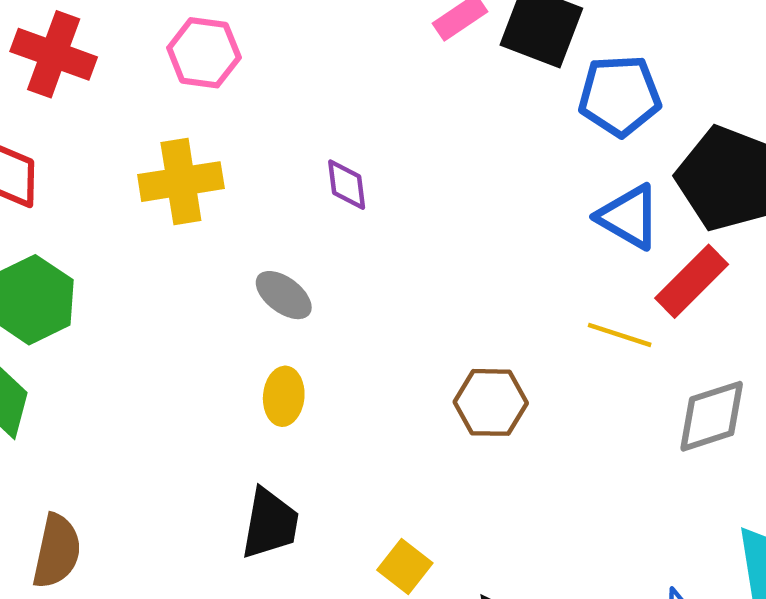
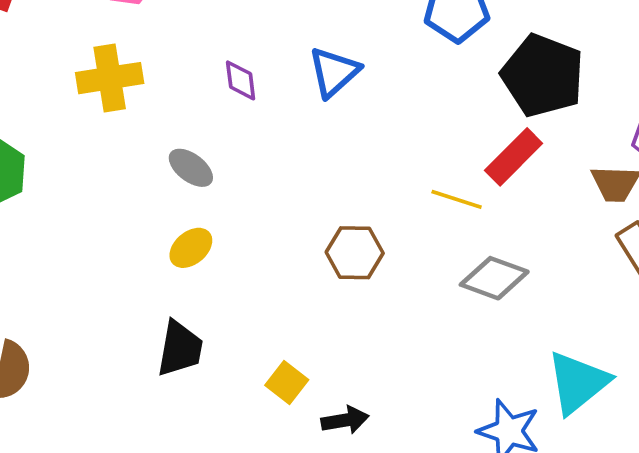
blue triangle: (629, 217) -> (334, 72), moved, turned 48
yellow ellipse: (284, 396) -> (191, 248), turned 45
gray diamond: (712, 416) -> (494, 278), moved, turned 38

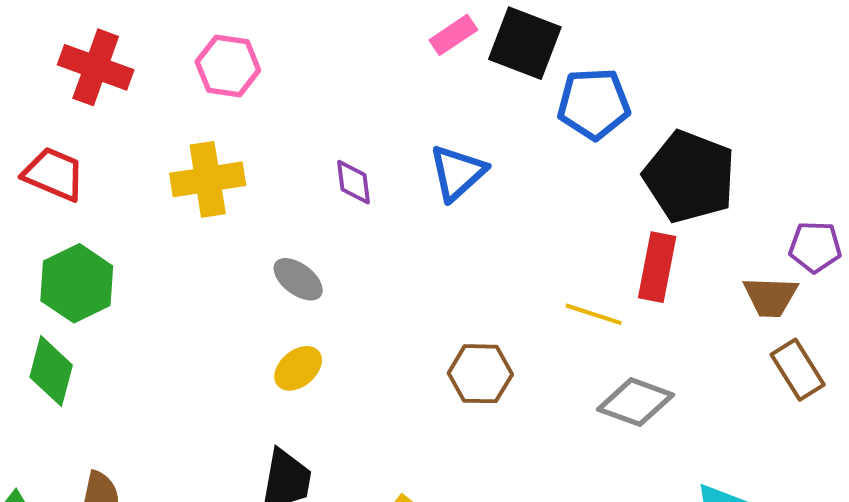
red rectangle: (514, 157) -> (657, 267), turned -34

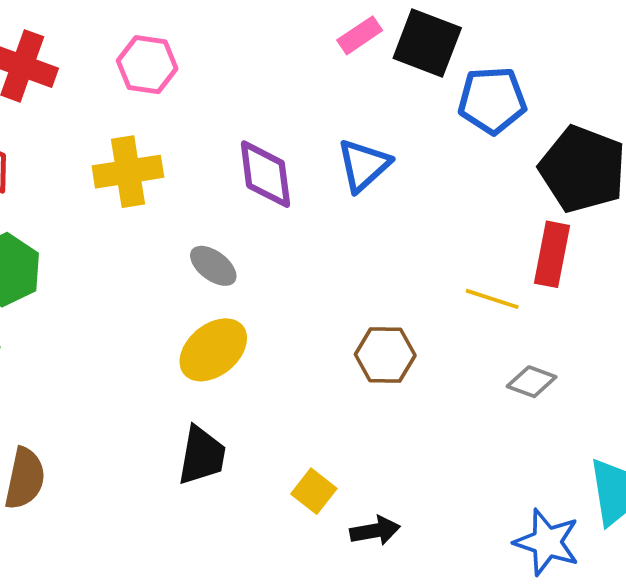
purple diamond: (353, 182) -> (265, 174), size x1.6
yellow ellipse: (298, 368) -> (213, 350), size x1.5
gray diamond: (636, 402) -> (532, 382), size x0.7

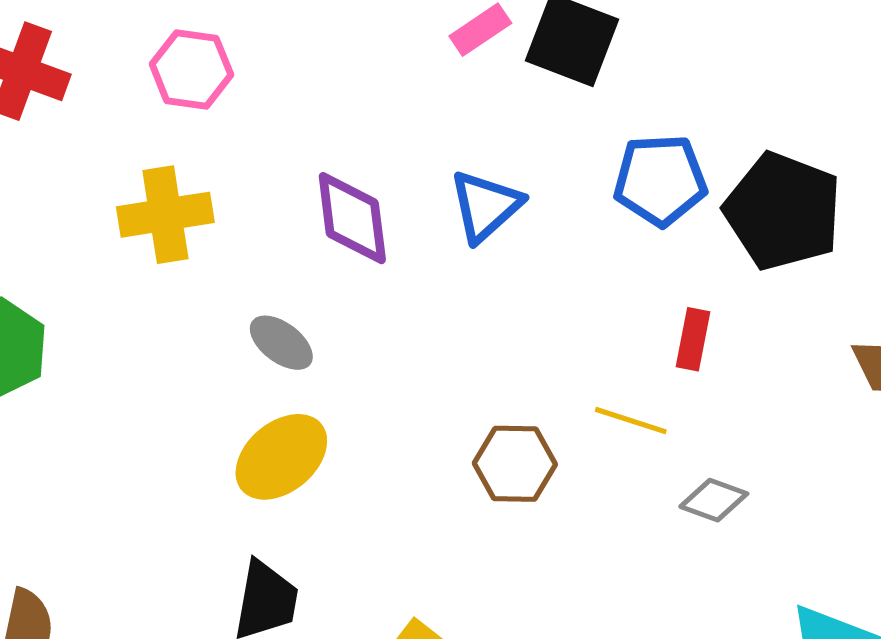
blue pentagon: (492, 100) -> (660, 180), moved
red rectangle: (552, 254) -> (693, 339), moved, size x0.7
yellow line: (492, 299) -> (631, 421), moved

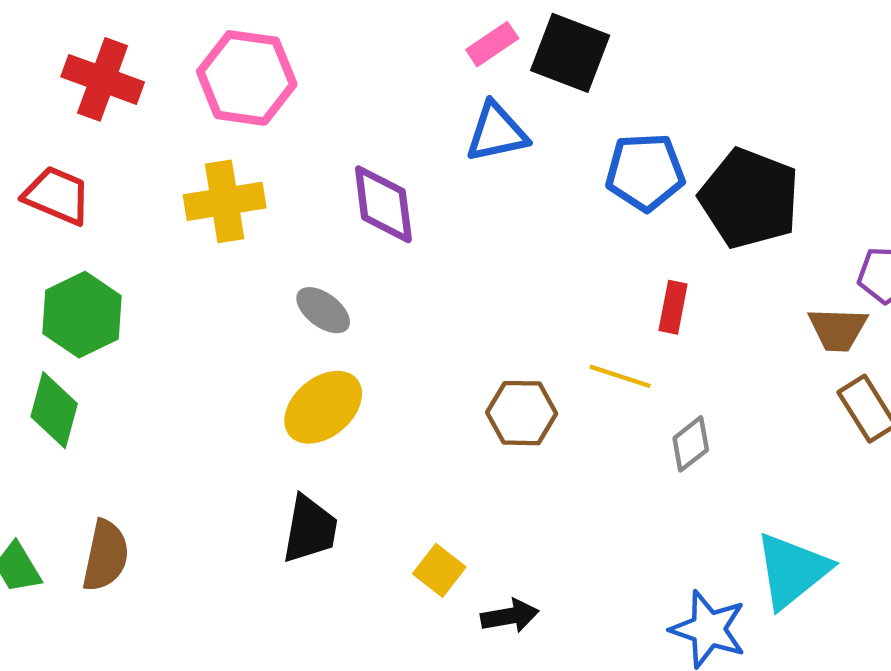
pink hexagon: (191, 69) -> (247, 78), size x1.4
blue triangle: (485, 206) -> (497, 132), moved, turned 30
gray diamond: (714, 500) -> (691, 444), turned -58

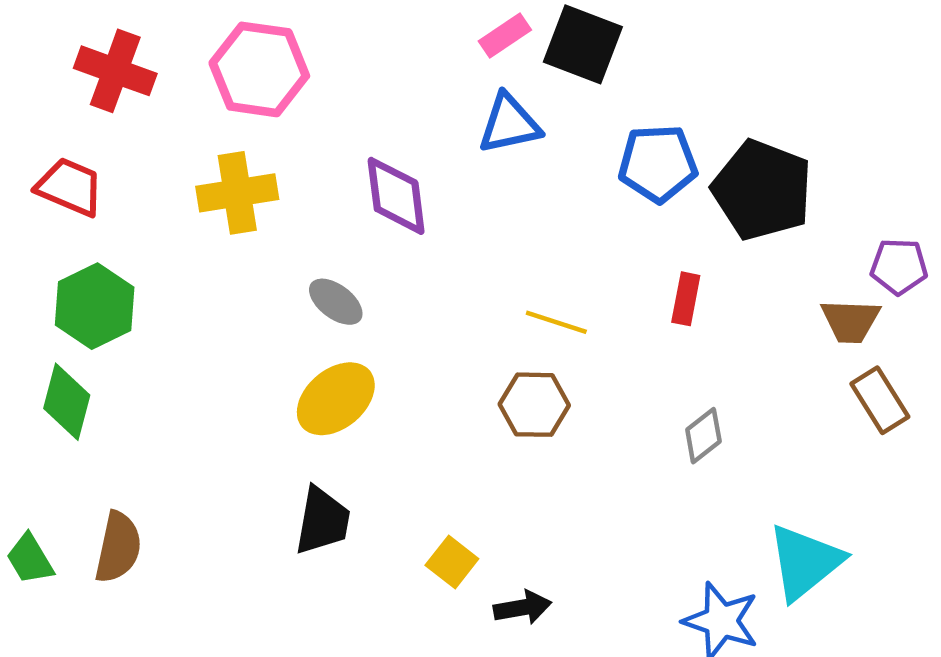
yellow line: (620, 376) -> (556, 322), moved

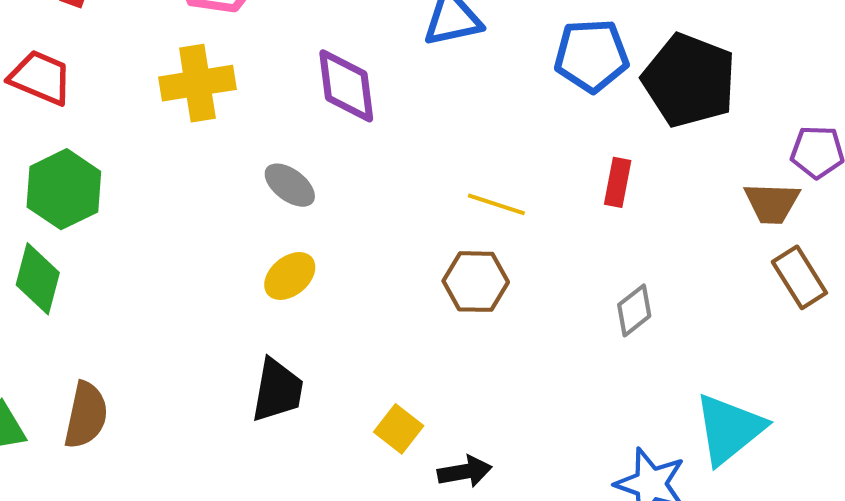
yellow ellipse: (336, 399) -> (290, 276), size x0.7

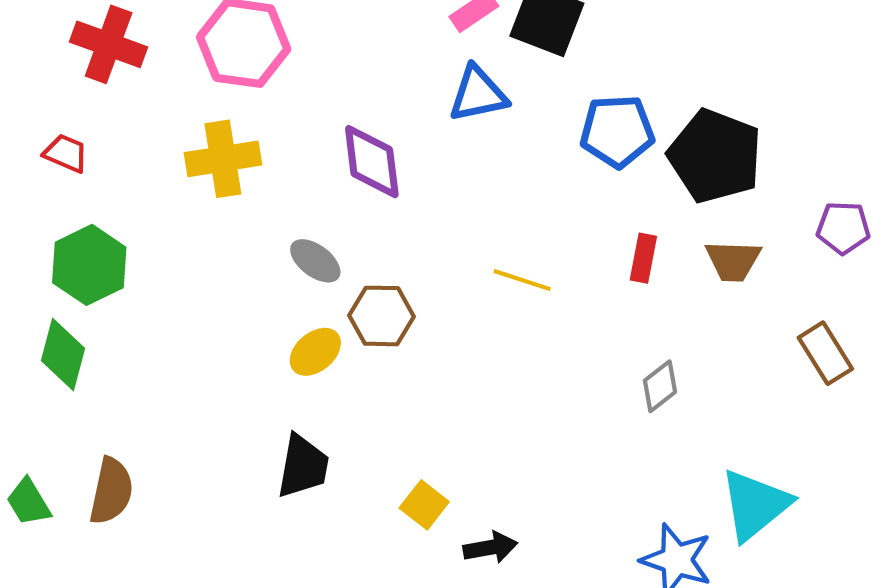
red trapezoid: (40, 78) -> (66, 153), size x0.7
brown trapezoid: (772, 203) -> (733, 261), moved
brown hexagon: (476, 282) -> (381, 316), moved

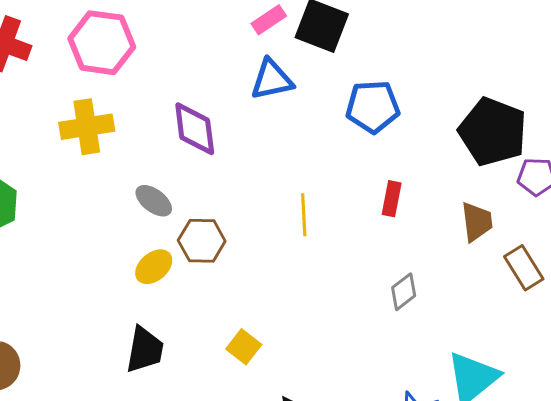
black pentagon: (715, 156) -> (493, 132), moved
brown trapezoid: (733, 261) -> (477, 222), moved, turned -99
yellow line: (522, 280) -> (304, 215), turned 69
yellow square: (424, 505) -> (244, 347), moved

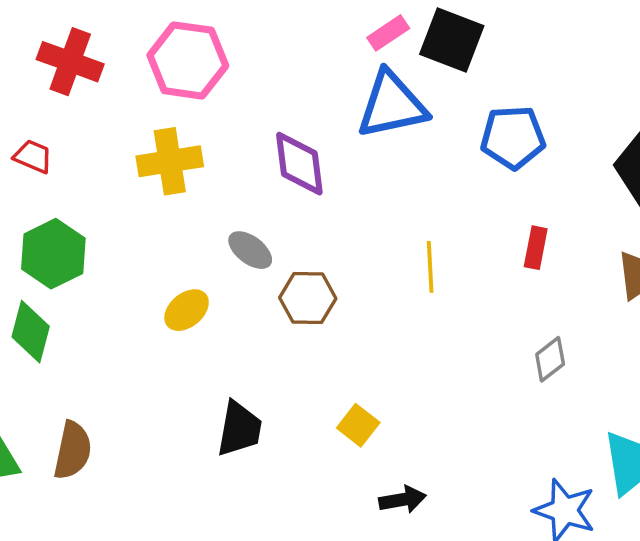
blue triangle: (272, 80) -> (392, 105), size x1.4
yellow ellipse: (154, 267) -> (187, 310), moved

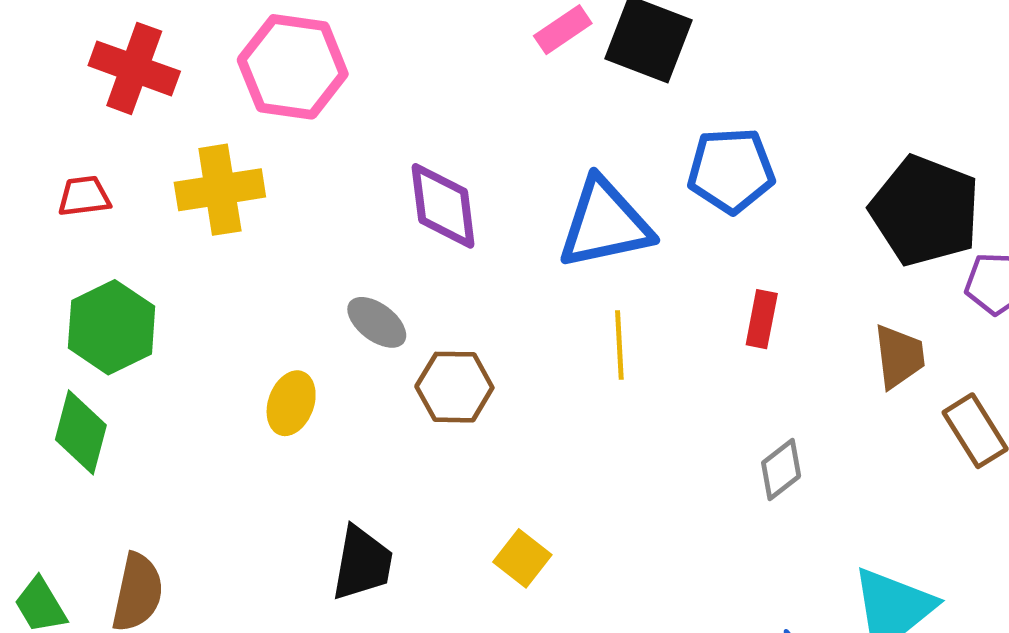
blue triangle: (392, 105) -> (605, 224), moved
red trapezoid: (33, 156) -> (84, 196), turned -30
yellow cross: (170, 161) -> (220, 190), moved
yellow ellipse: (187, 310) -> (291, 403), turned -30

